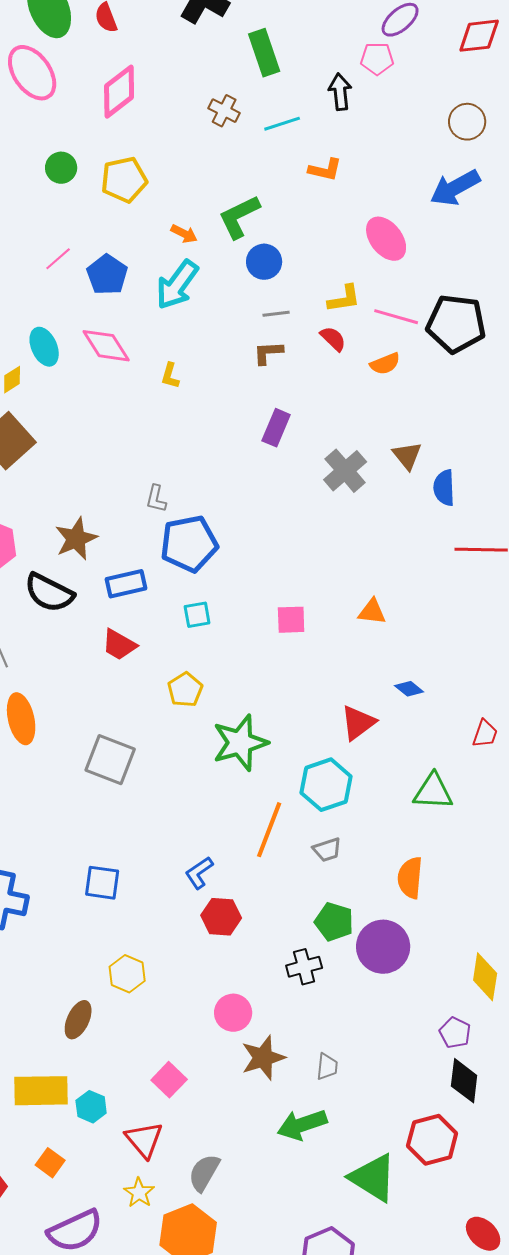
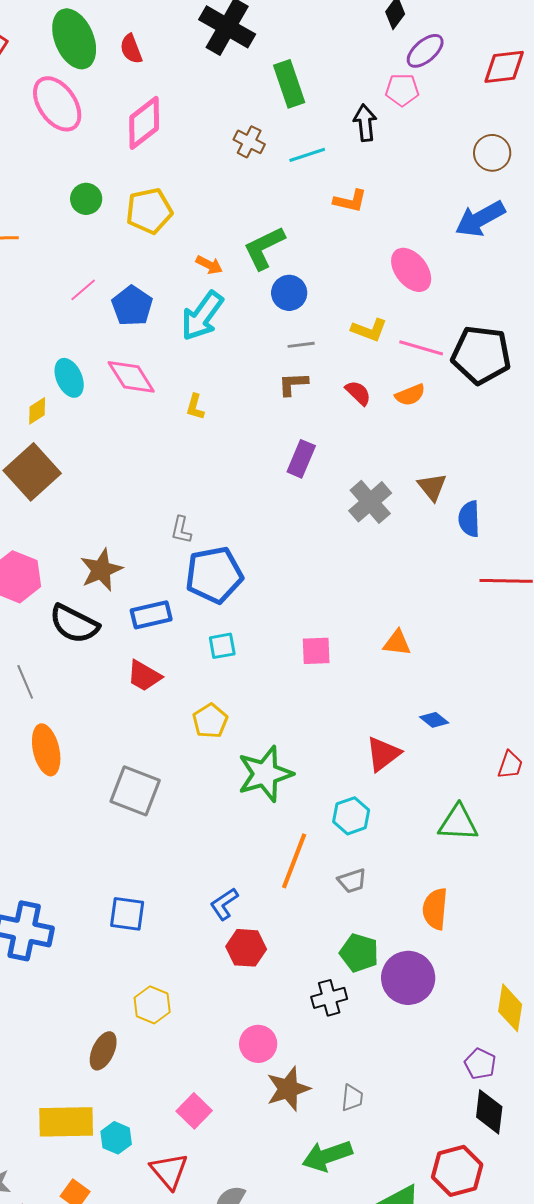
yellow L-shape: (344, 299) -> (369, 330), turned 30
red semicircle: (333, 339) -> (358, 393), moved
cyan hexagon: (326, 785) -> (351, 816), size x0.7

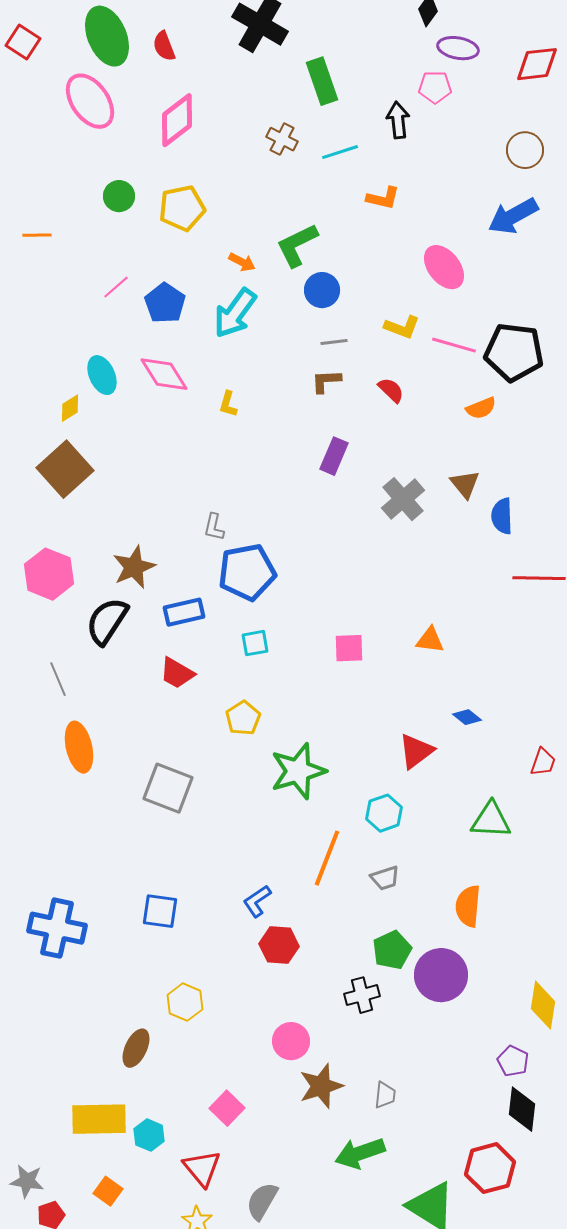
purple ellipse: (425, 51) -> (458, 48), turned 51
orange semicircle: (410, 395) -> (481, 408), moved
black semicircle: (74, 624) -> (107, 621), turned 96
green pentagon: (359, 953) -> (392, 950), turned 30

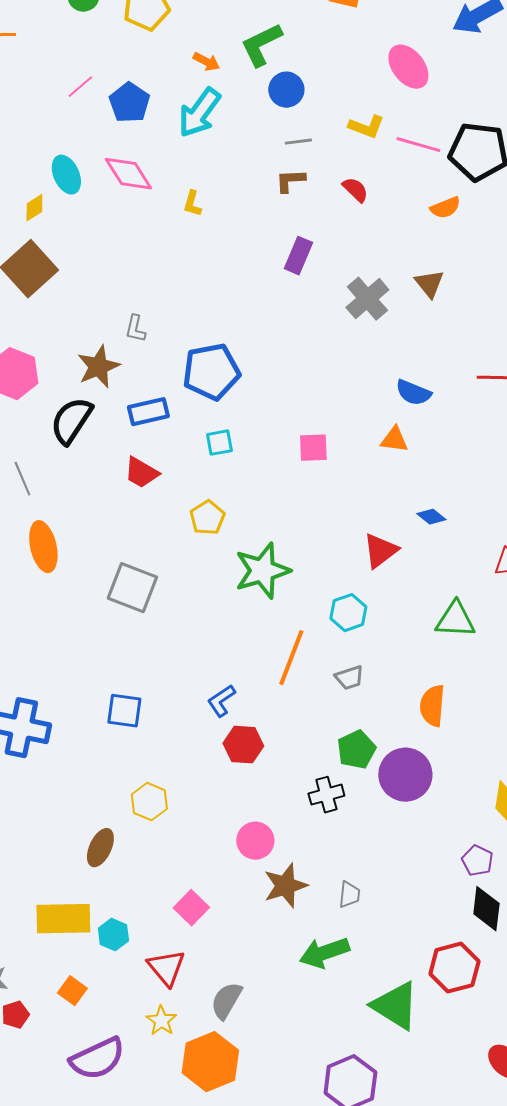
blue semicircle: (502, 516) -> (413, 393), moved, turned -66
gray L-shape: (214, 527) -> (135, 329), moved

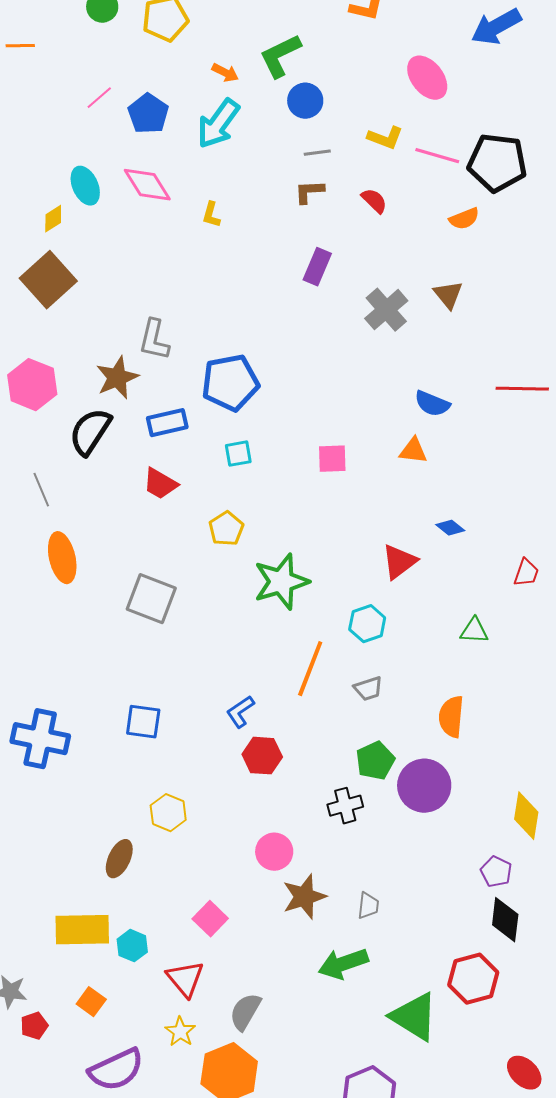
gray L-shape: (135, 329) -> (154, 340), size x1.5
green triangle: (455, 620) -> (474, 631), size x0.7

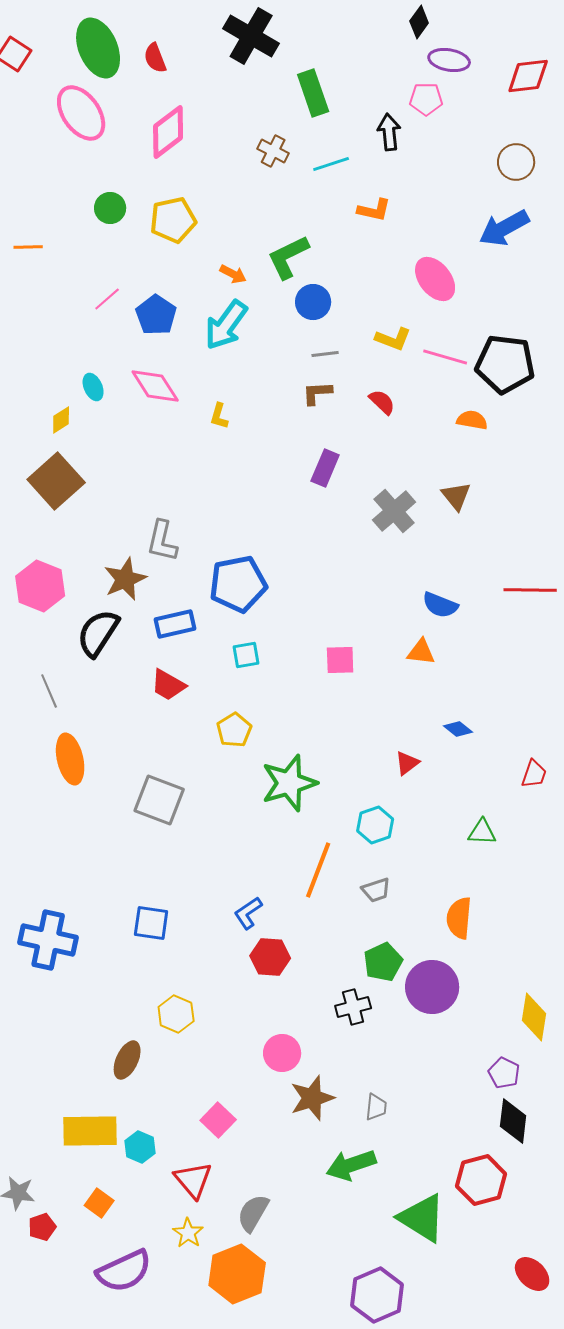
cyan ellipse: (85, 186) -> (93, 387), size x0.7
orange semicircle: (464, 219) -> (472, 420), turned -148
red triangle: (399, 562) -> (407, 763), size x0.7

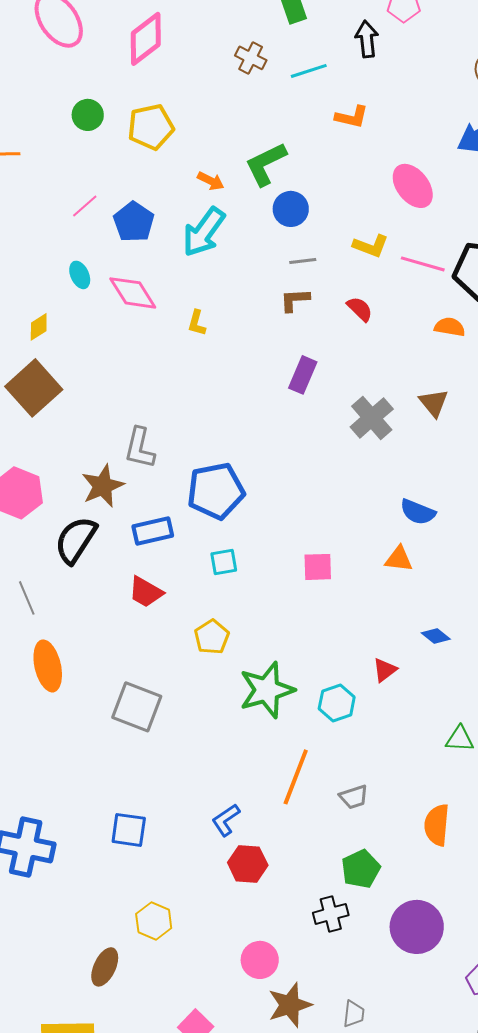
cyan ellipse: (93, 387) -> (80, 275), moved
cyan hexagon: (375, 825) -> (337, 703), moved
purple circle: (432, 987) -> (417, 927), moved

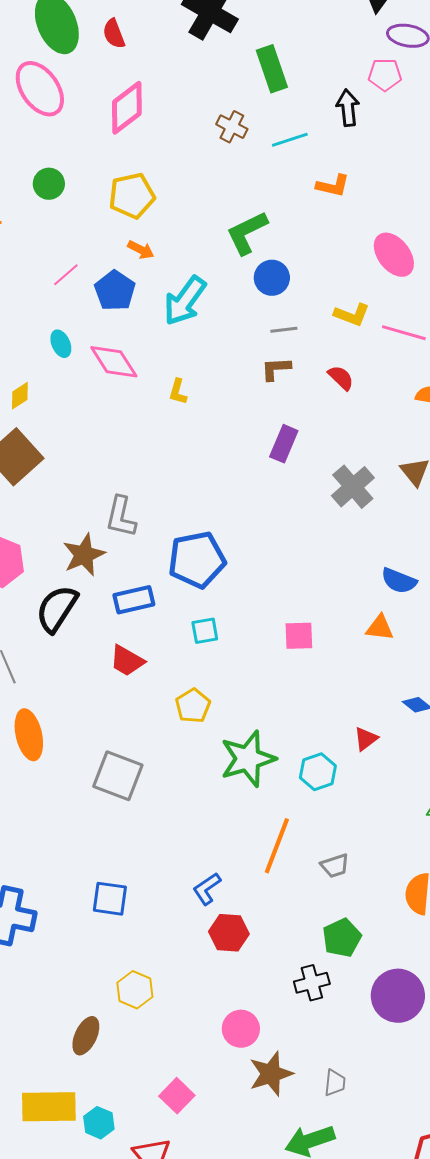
green circle: (88, 115) -> (49, 184), moved
orange arrow: (211, 181) -> (141, 250), moved

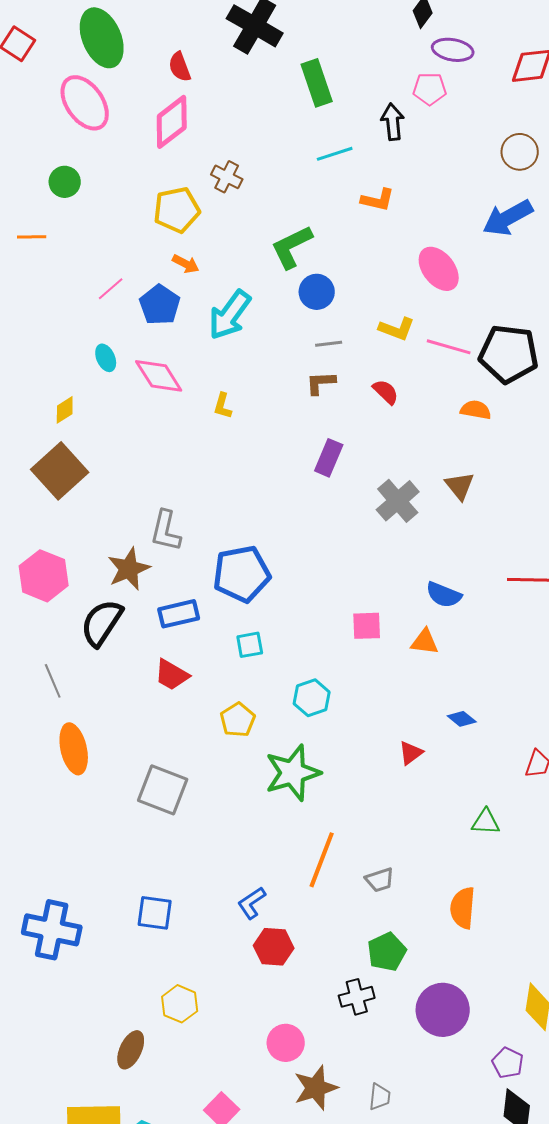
red semicircle: (114, 34) -> (180, 67), moved
brown cross: (232, 127) -> (227, 177), moved
green circle: (49, 184) -> (65, 182), moved
pink square: (299, 636) -> (367, 626), moved
cyan hexagon: (318, 772) -> (312, 698), moved

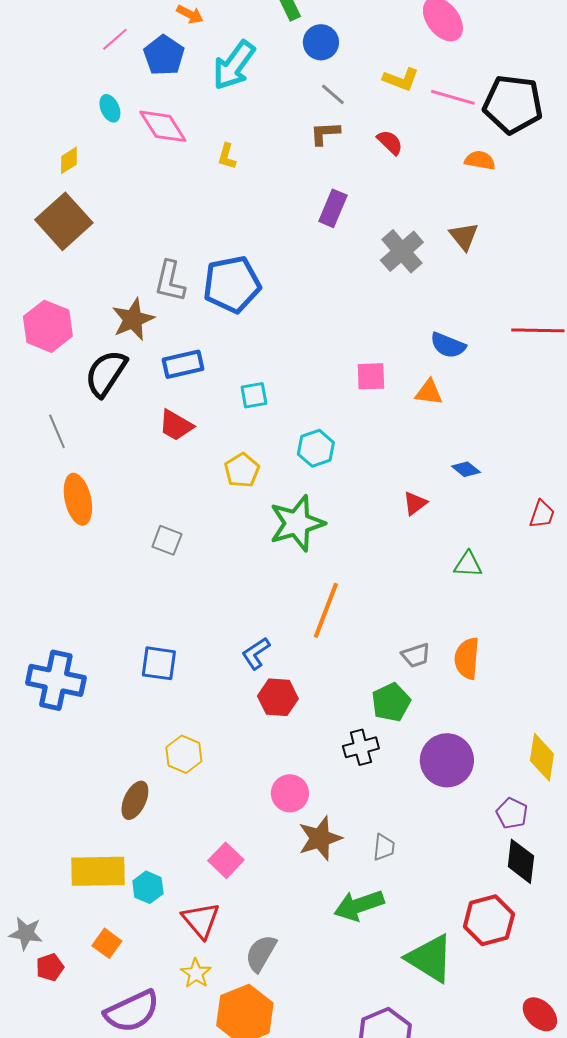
gray line: (329, 344) -> (333, 94), turned 48
blue pentagon: (242, 574) -> (232, 284), moved
gray square: (163, 790) -> (167, 540), size x0.6
green triangle: (486, 822) -> (468, 564), moved
gray trapezoid: (380, 880) -> (416, 655), moved

